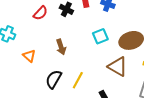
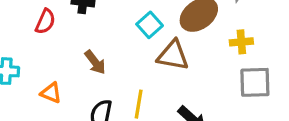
brown triangle: (118, 67) -> (173, 55), moved

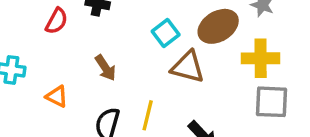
yellow cross: (241, 42) -> (261, 58), size x1.5

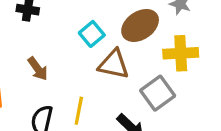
gray square: (272, 102) -> (158, 93), moved, turned -36

